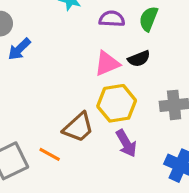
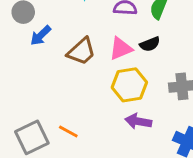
brown trapezoid: (78, 127) -> (81, 51), moved
purple arrow: (126, 143) -> (138, 121), turned 130

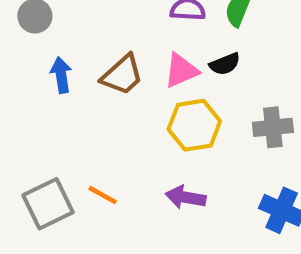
blue arrow: (41, 35) -> (61, 75), moved, turned 125
purple arrow: (138, 121) -> (186, 197), moved

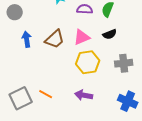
black semicircle: (225, 64) -> (110, 34), moved

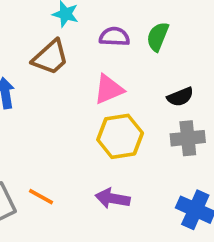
black semicircle: (110, 34) -> (180, 97), moved
brown trapezoid: (55, 39) -> (50, 57), moved

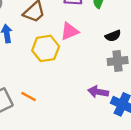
yellow hexagon: (120, 136) -> (46, 48), moved
purple arrow: (113, 198) -> (98, 92), moved

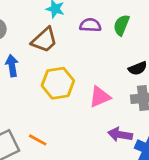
pink triangle: (70, 31) -> (100, 97), moved

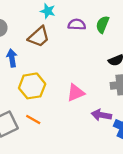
yellow hexagon: (58, 83) -> (32, 86), moved
pink triangle: (100, 97) -> (76, 93), moved

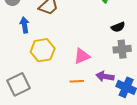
orange line: (33, 119) -> (77, 81), moved, turned -32

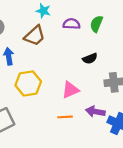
black semicircle: (118, 27) -> (90, 58), moved

